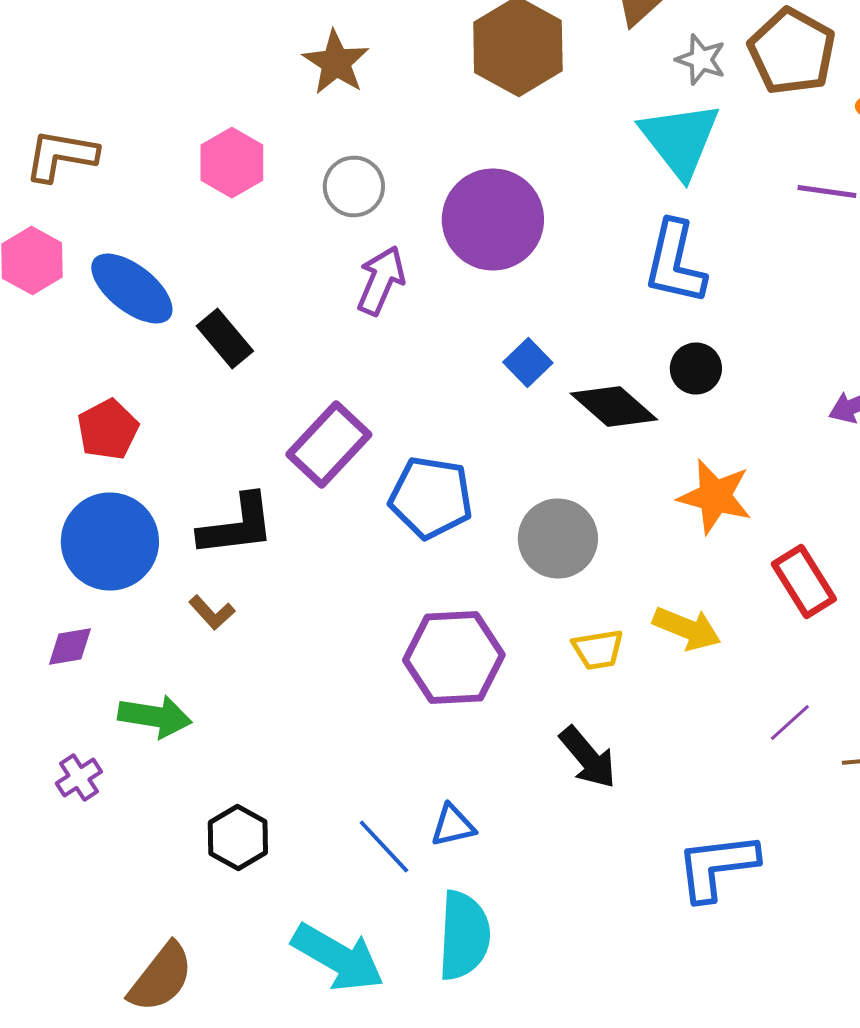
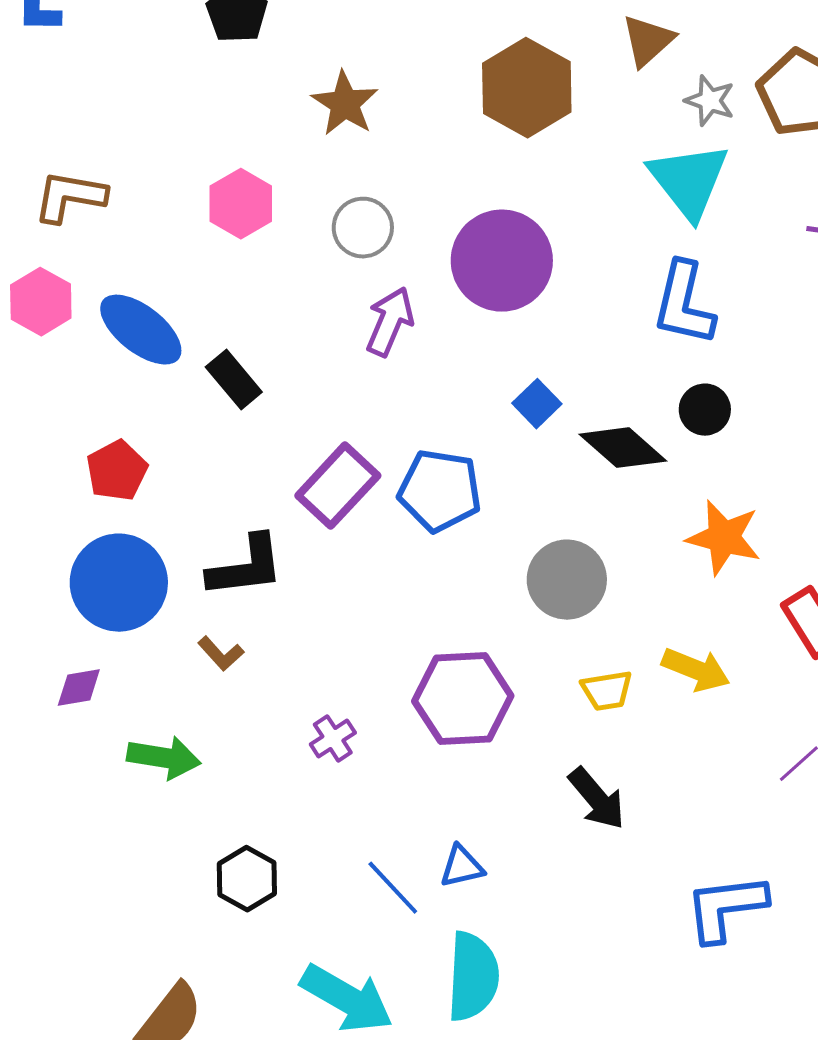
blue pentagon: (431, 498) -> (440, 491), moved
purple cross: (79, 778) -> (333, 739), moved

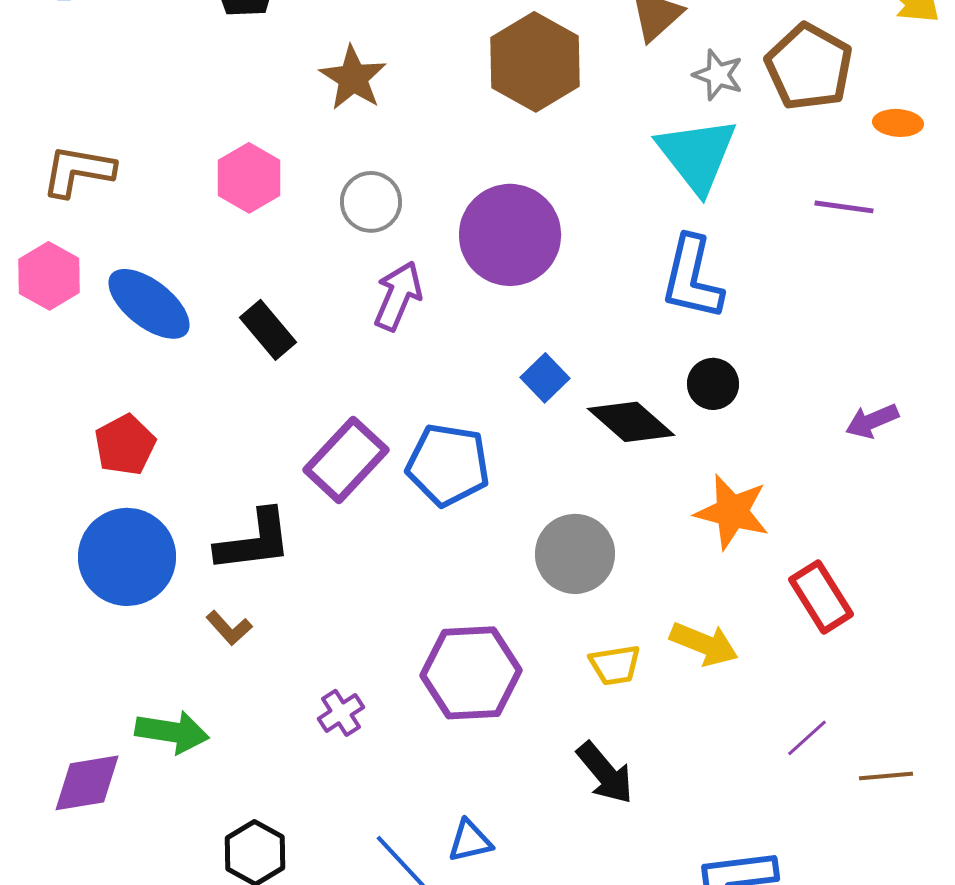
black rectangle: (234, 380) -> (268, 330), moved
purple diamond: (79, 688) -> (87, 783), moved, size x1.5

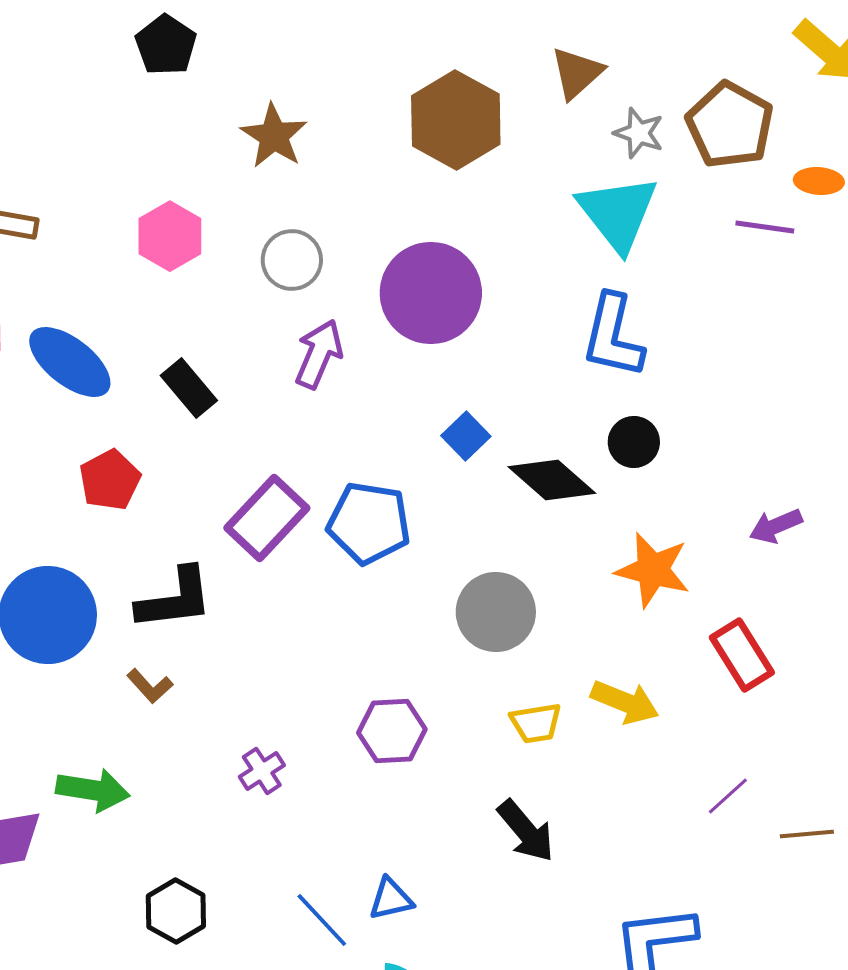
purple line: (844, 207) -> (765, 227), moved
purple arrow: (872, 421) -> (776, 526), moved
red pentagon: (125, 445) -> (110, 480), moved
purple hexagon: (471, 673) -> (392, 731), size x0.7

